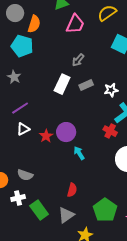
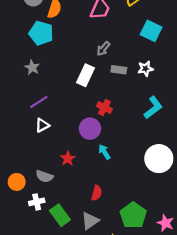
gray rectangle: (86, 85) -> (119, 70), moved, turned 32
white star: (111, 90) -> (145, 69), moved
red cross: (110, 131) -> (104, 107), moved
red star: (46, 136) -> (68, 159), moved

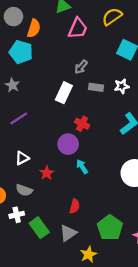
white triangle: (42, 125) -> (22, 158), moved

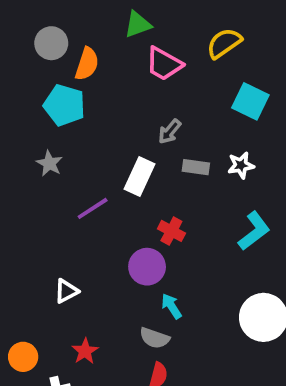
pink trapezoid: (78, 28) -> (164, 64), turned 95
purple line: (19, 118) -> (93, 208), moved
red star: (47, 173) -> (85, 351), moved
gray semicircle: (24, 190) -> (155, 338), moved

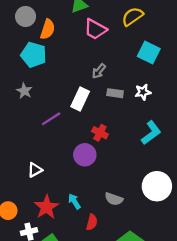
cyan arrow: (171, 306) -> (74, 201), moved
gray semicircle: (155, 338) -> (114, 199), moved
red star: (85, 351) -> (46, 207), size x1.5

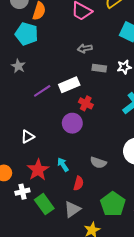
gray arrow: (99, 71) -> (85, 48), turned 40
white rectangle: (80, 99) -> (69, 85), moved, turned 42

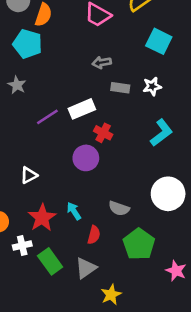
green pentagon: (113, 204) -> (139, 244), moved

